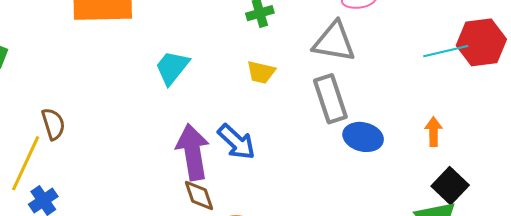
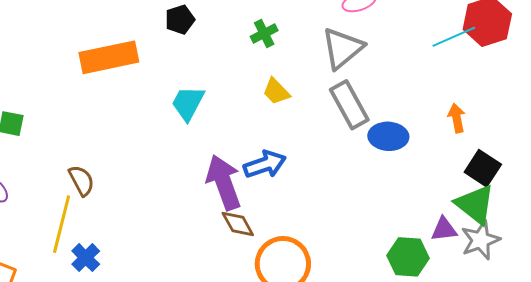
gray triangle: (334, 42) -> (342, 48), turned -39
yellow trapezoid: (261, 72) -> (276, 91), turned 44
blue arrow: (236, 142) -> (265, 164), turned -51

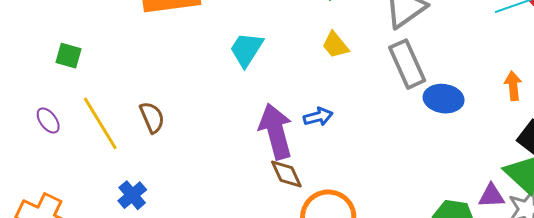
blue arrow: (265, 164) -> (318, 117), size x0.7
brown semicircle: (81, 181) -> (152, 117), moved
yellow line: (62, 224) -> (100, 123), moved, turned -50

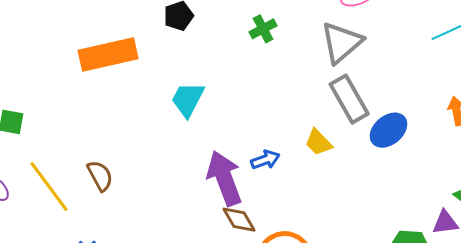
yellow trapezoid: (335, 45) -> (319, 142), moved
blue ellipse: (444, 99) -> (388, 130), turned -42

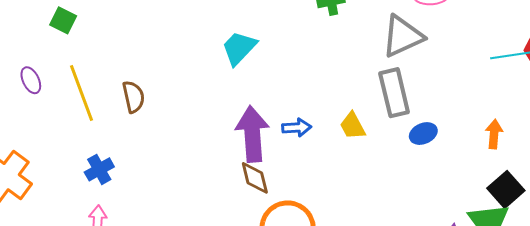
blue ellipse: (388, 130) -> (423, 134), size x0.7

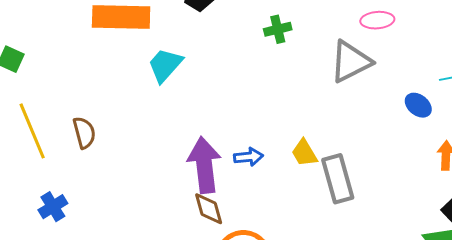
cyan trapezoid: (239, 48) -> (165, 65), moved
gray rectangle: (394, 93) -> (338, 179), moved
blue ellipse: (423, 134) -> (418, 105), moved, turned 64

